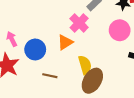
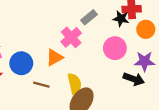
brown line: (50, 76) -> (41, 85), moved

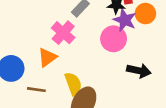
purple star: (144, 61) -> (125, 20), moved, turned 30

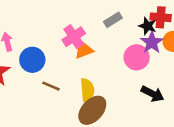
pink cross: (63, 33) -> (74, 37), moved
orange triangle: (47, 57) -> (84, 50), moved

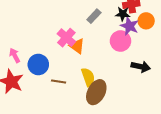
orange triangle: (84, 50) -> (77, 46), turned -49

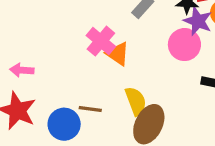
pink arrow: (15, 55) -> (22, 70), turned -56
blue circle: (38, 64) -> (64, 124), moved

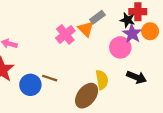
orange triangle: (118, 54) -> (86, 29), moved
yellow semicircle: (136, 101) -> (102, 80), moved

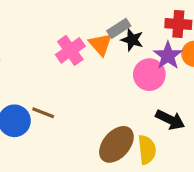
black star: (127, 20) -> (132, 40), moved
yellow semicircle: (102, 80) -> (147, 150), moved
brown ellipse: (87, 96) -> (116, 144), moved

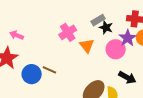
orange triangle: (101, 44) -> (87, 46), moved

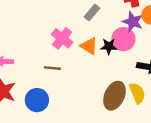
black star: (106, 27) -> (109, 46), moved
brown line: (49, 70) -> (52, 68), moved

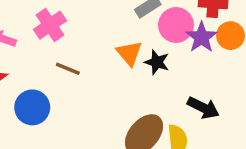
pink cross: (62, 38) -> (50, 25), moved
pink circle: (123, 39) -> (176, 25), moved

